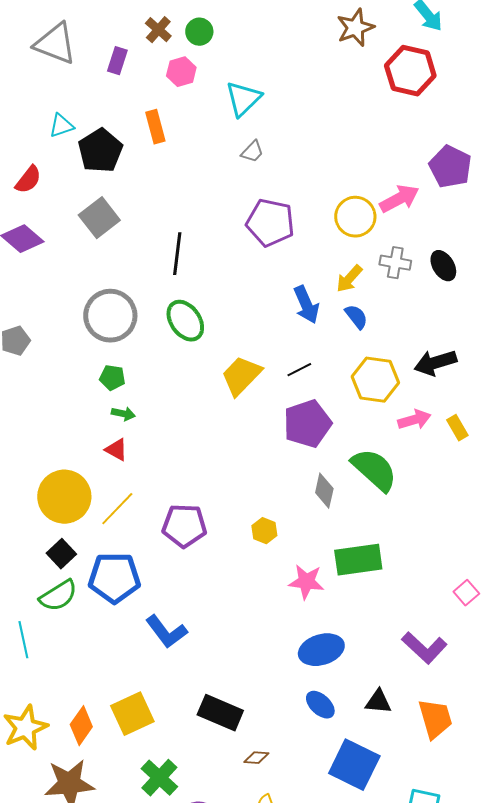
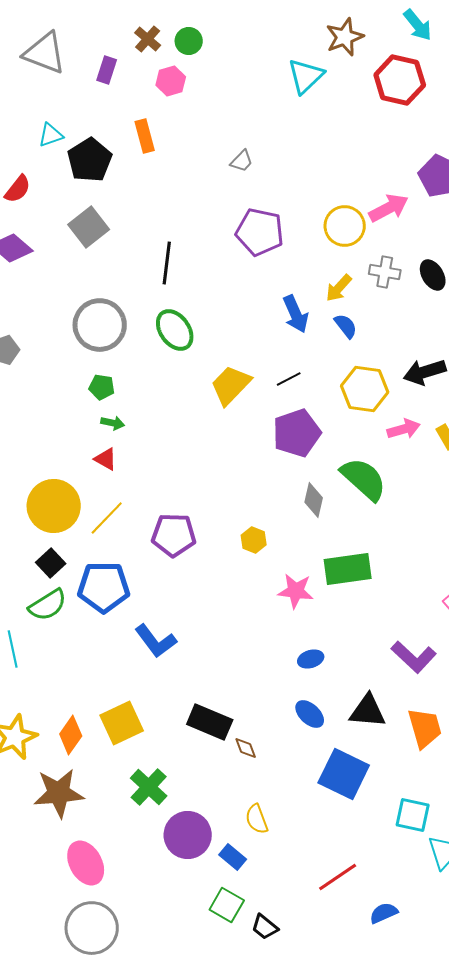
cyan triangle: (243, 99) -> (306, 76), moved
blue ellipse: (321, 650) -> (311, 659), size x0.6
black triangle: (378, 702) -> (368, 711), size x1.4
brown diamond: (256, 758) -> (246, 748), moved, turned 65

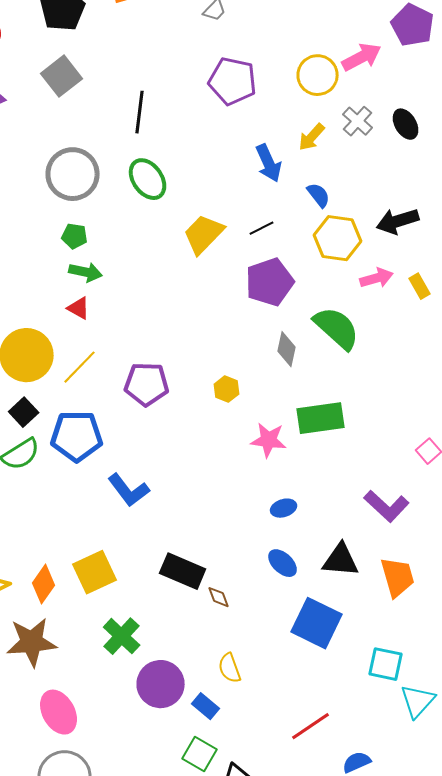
gray cross: (385, 272) -> (358, 121), turned 32
blue semicircle: (346, 326) -> (319, 195), moved
green arrow: (113, 423) -> (86, 272), size x1.4

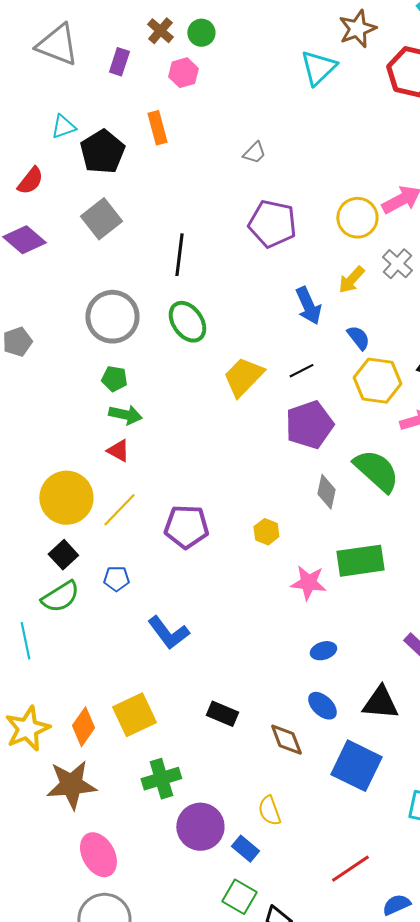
blue pentagon: (77, 436) -> (116, 579), size x0.5
black rectangle: (183, 571) -> (222, 714), size x0.7
brown diamond: (219, 597) -> (286, 740), moved, size x1.5
green cross: (122, 636) -> (161, 779), turned 30

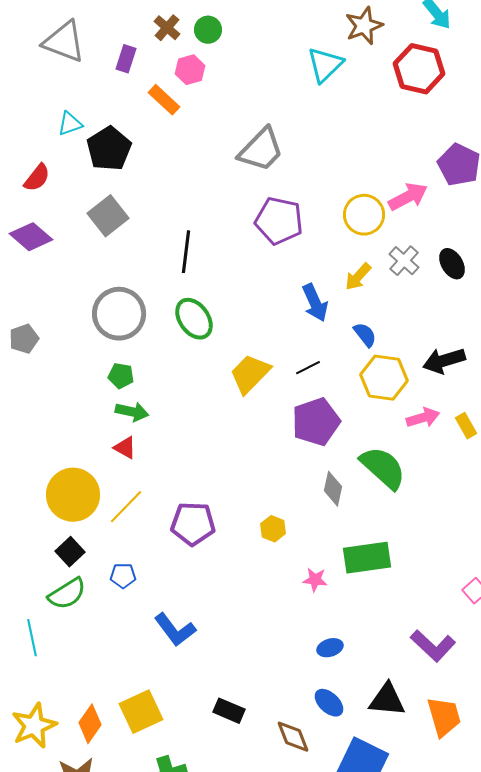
orange rectangle: (157, 128) -> (164, 100), moved, turned -32
gray trapezoid: (254, 153) -> (261, 150), size x2.0
pink star: (308, 583) -> (315, 580), size x0.7

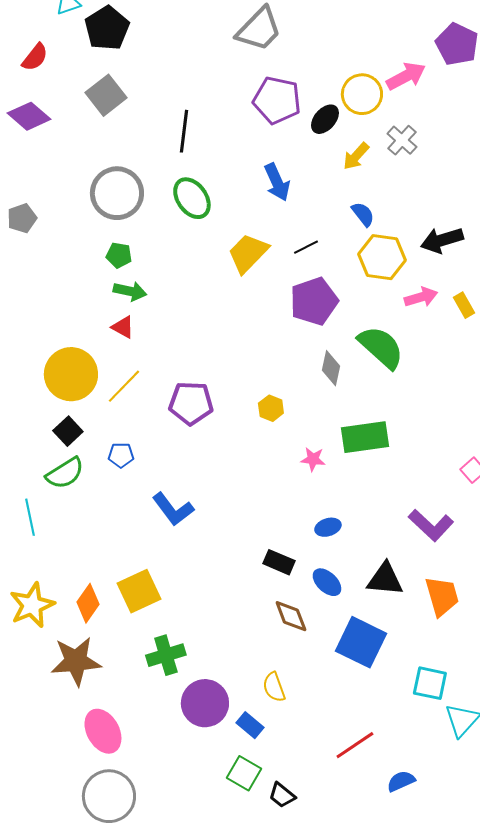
black ellipse: (452, 264) -> (325, 119), moved, turned 72
blue arrow: (315, 303) -> (277, 182), moved
black rectangle: (229, 711) -> (279, 562), moved

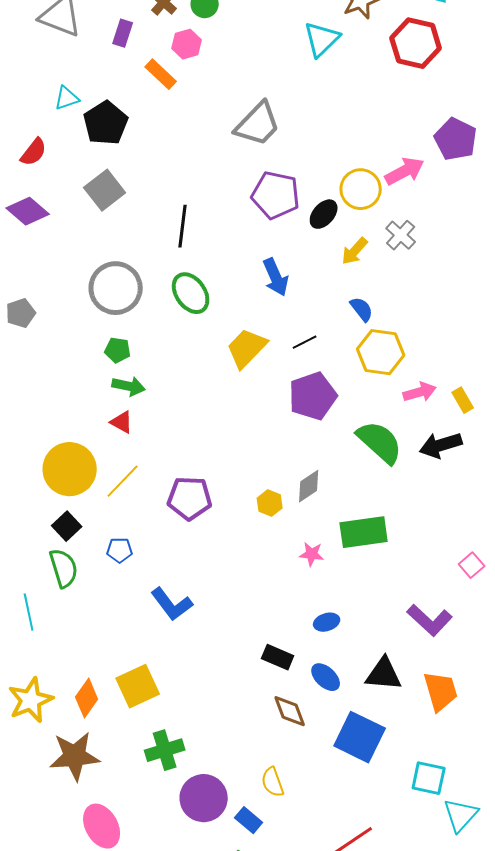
black arrow: (442, 240) -> (441, 445), moved
gray diamond: (331, 368) -> (309, 486), moved, turned 44
green semicircle: (65, 473) -> (64, 568), turned -75

